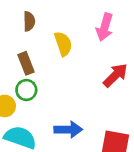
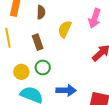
yellow semicircle: (63, 44) -> (65, 29), turned -138
green circle: (26, 90) -> (43, 68), moved

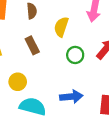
green circle: (43, 68) -> (75, 55), moved

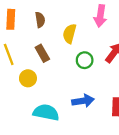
yellow circle: (18, 82) -> (28, 78), moved

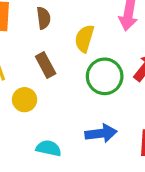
green circle: (85, 60) -> (105, 76), size x1.5
cyan semicircle: (46, 112) -> (49, 148), size x0.7

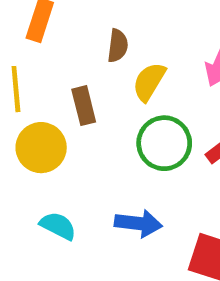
brown semicircle: (44, 18) -> (118, 46), moved
yellow circle: (25, 100) -> (41, 148), size x1.4

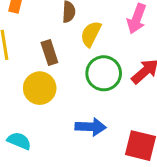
yellow circle: (41, 148) -> (40, 88), moved
cyan semicircle: (58, 226) -> (19, 141), moved

